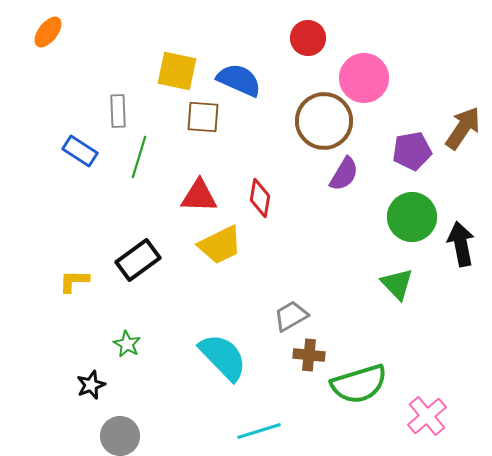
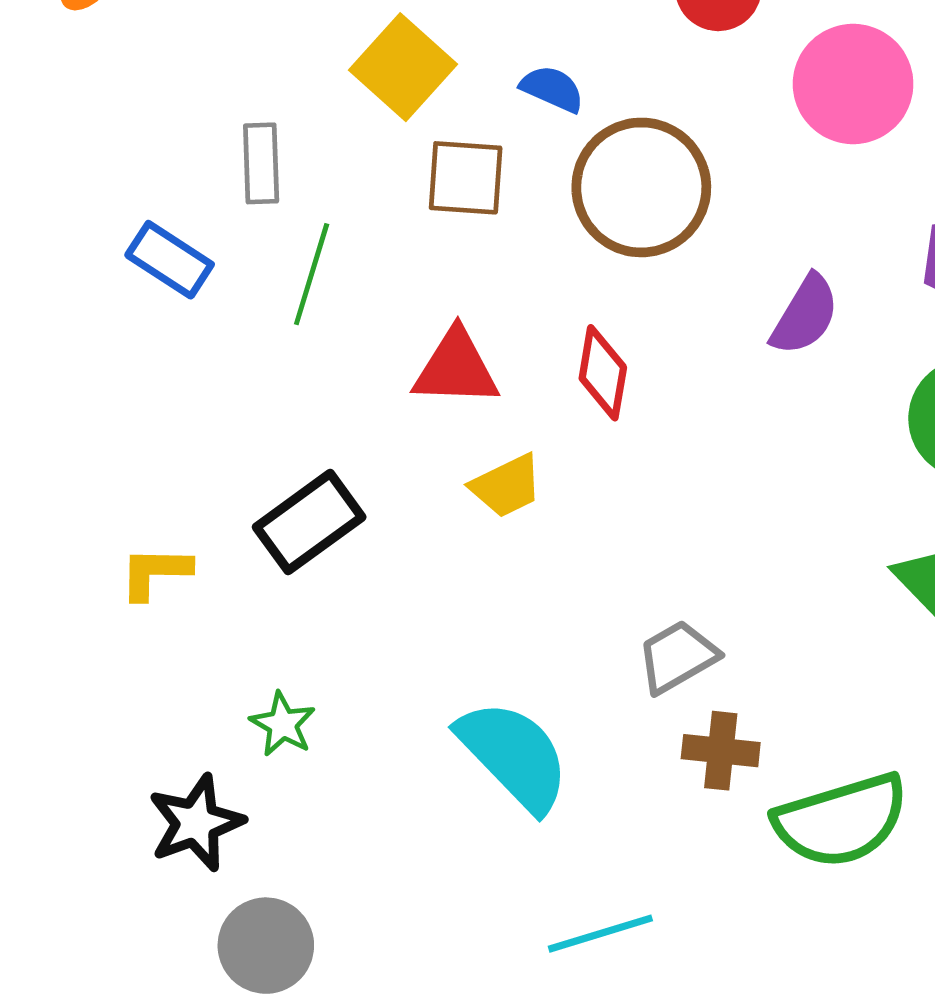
yellow square: (177, 71) -> (403, 67), turned 30
blue semicircle: (239, 80) -> (552, 89), size x0.6
brown circle: (324, 121) -> (641, 187), moved
yellow trapezoid: (220, 245) -> (507, 486), size x0.7
black star: (91, 385) -> (196, 823), size x1.4

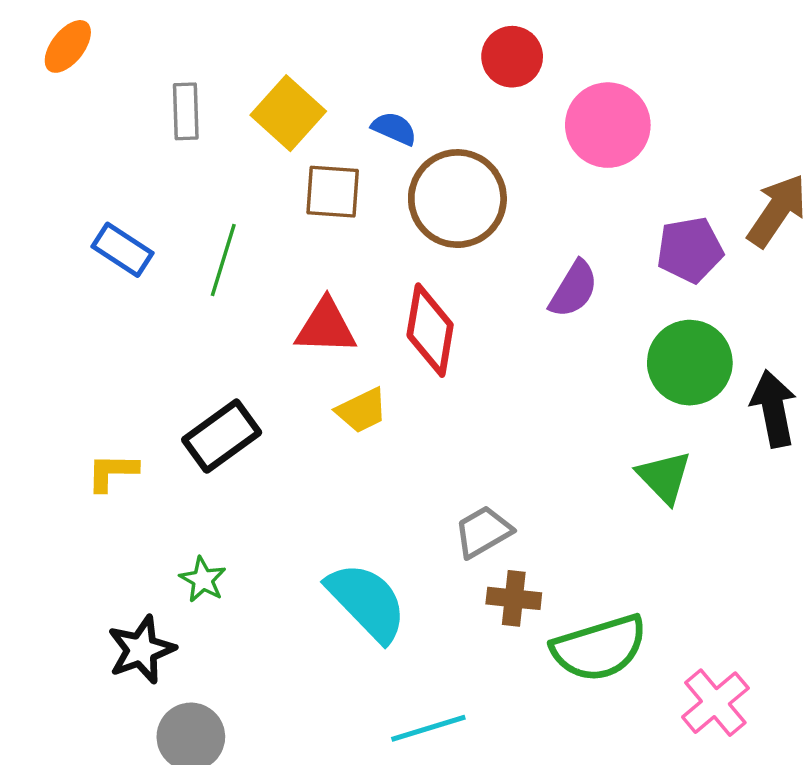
gray rectangle: (261, 163) -> (186, 111), moved
red diamond: (603, 373) -> (430, 330), size x1.4

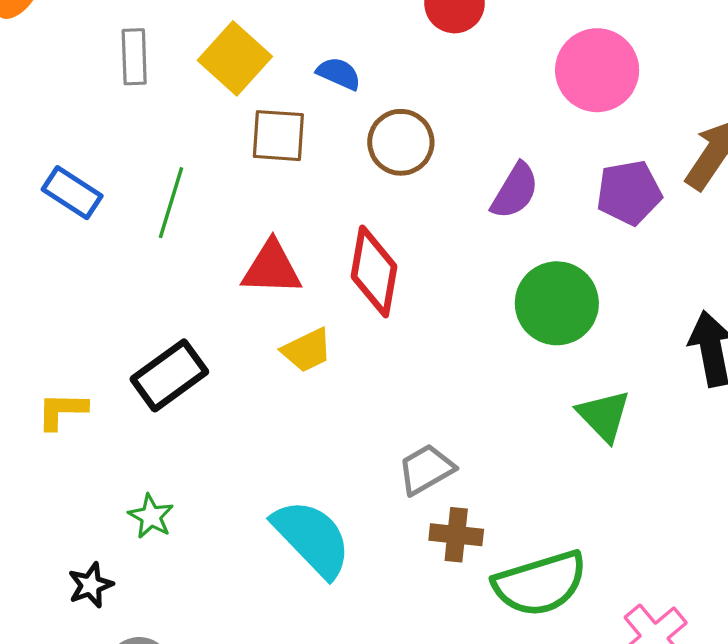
pink circle: (608, 125) -> (597, 70), moved
brown circle: (457, 199) -> (401, 142), size x0.7
purple semicircle: (574, 289) -> (515, 191), moved
green circle: (690, 363) -> (557, 303), moved
black star: (141, 650) -> (91, 585), size x0.7

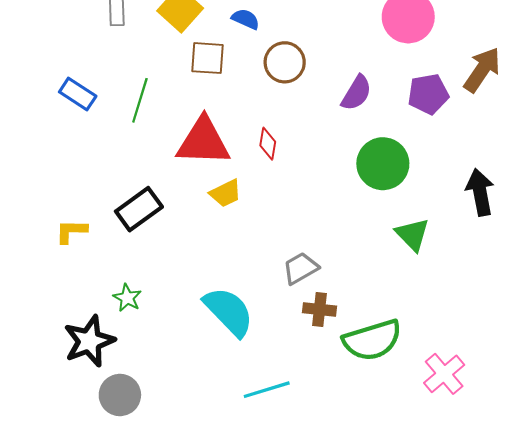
red triangle: (272, 268) -> (203, 142), size x1.4
red diamond: (374, 271) -> (268, 144), size x0.6
black star: (91, 585) -> (89, 341), size x1.8

